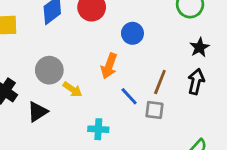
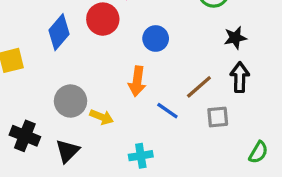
black star: (200, 47) -> (235, 38), turned 30
brown line: (160, 82) -> (199, 87), turned 40
gray square: (154, 110) -> (218, 117), moved

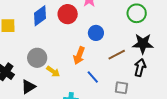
black star: (235, 38) -> (143, 44), size x1.5
brown line: (199, 87) -> (117, 55), moved

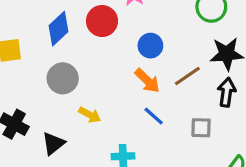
orange arrow: (79, 56) -> (147, 81), moved, turned -60
gray circle: (37, 58) -> (63, 78), moved

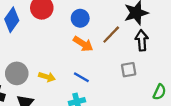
gray circle: (63, 78) -> (17, 73), moved
blue line: (154, 116) -> (81, 77), moved

